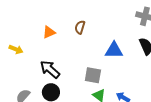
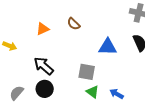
brown semicircle: (80, 27) -> (74, 24), turned -64

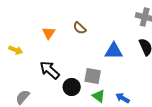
orange triangle: (43, 29) -> (49, 33), turned -32
black circle: (45, 89) -> (72, 87), moved

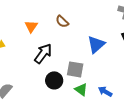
blue triangle: (114, 51) -> (96, 44), turned -42
black arrow: (50, 70) -> (43, 53), moved, turned 85

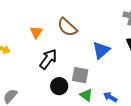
brown semicircle: (62, 21) -> (67, 27), size x1.5

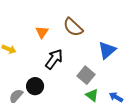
gray square: (80, 75) -> (86, 75), turned 30
black circle: (59, 86) -> (35, 86), moved

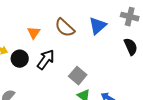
blue triangle: (107, 50) -> (98, 26), moved
black circle: (35, 86) -> (20, 59), moved

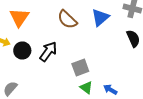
orange triangle: (34, 33) -> (19, 18), moved, size x1.5
gray square: (78, 76) -> (80, 68), turned 30

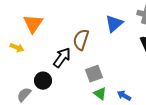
brown semicircle: (67, 20) -> (81, 40), moved, turned 65
black circle: (22, 50) -> (43, 81), moved

